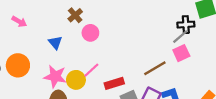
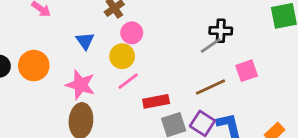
black cross: (186, 25) -> (221, 31), moved
gray line: (180, 37) -> (211, 45), moved
yellow circle: (76, 80) -> (122, 56), moved

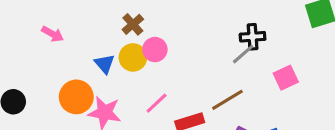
yellow circle: (122, 56) -> (133, 57), moved
orange circle: (34, 66) -> (76, 97), moved
brown line: (211, 87) -> (227, 100), moved

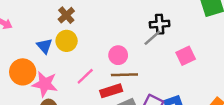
pink circle: (155, 50) -> (118, 55), moved
brown line: (227, 100) -> (124, 75), moved, turned 30

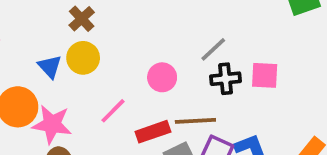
black cross: (160, 24) -> (226, 79), moved
pink square: (186, 56) -> (265, 75), turned 30
brown line: (124, 75) -> (195, 121), moved

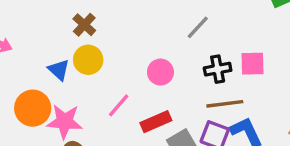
gray line: (213, 49) -> (198, 27), moved
brown line: (195, 121) -> (225, 104), moved

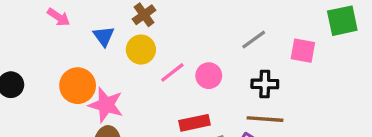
pink square: (252, 64) -> (303, 51), moved
blue triangle: (59, 70) -> (104, 36), moved
pink line: (119, 105) -> (172, 72), moved

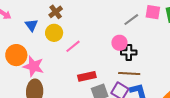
gray line: (254, 40) -> (131, 20), moved
pink square: (303, 51) -> (153, 12), moved
pink circle: (209, 76) -> (119, 43), moved

